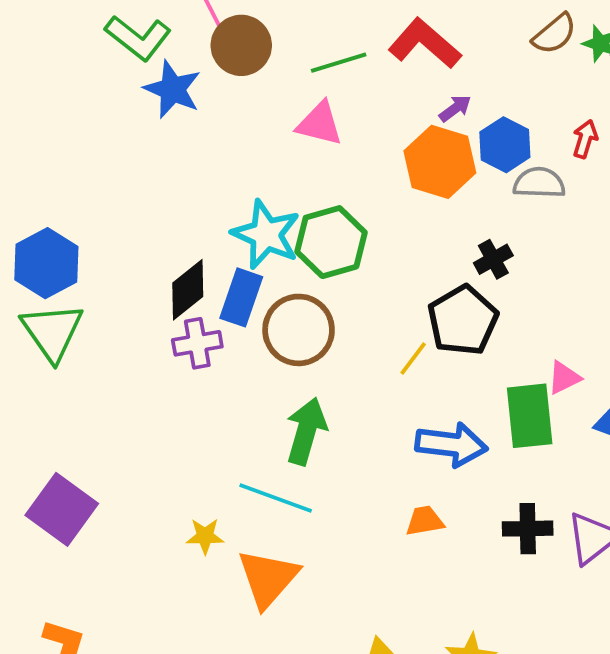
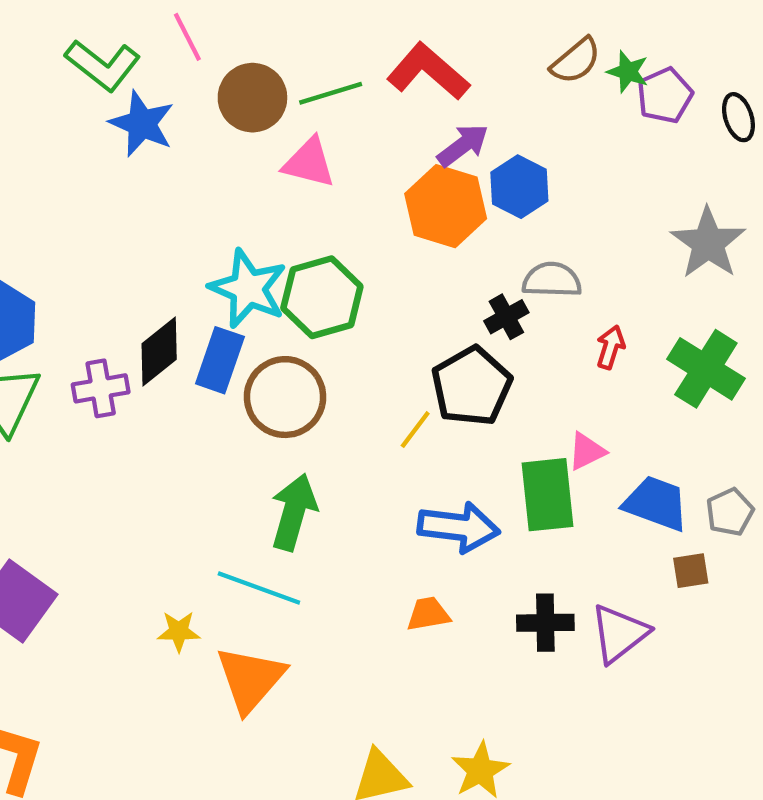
brown circle: (241, 45) -> (252, 98), moved
purple arrow: (455, 108) -> (463, 145), size x1.4
red arrow: (585, 139) -> (610, 347), moved
gray semicircle: (539, 183) -> (552, 280), moved
purple cross: (197, 343) -> (101, 388), moved

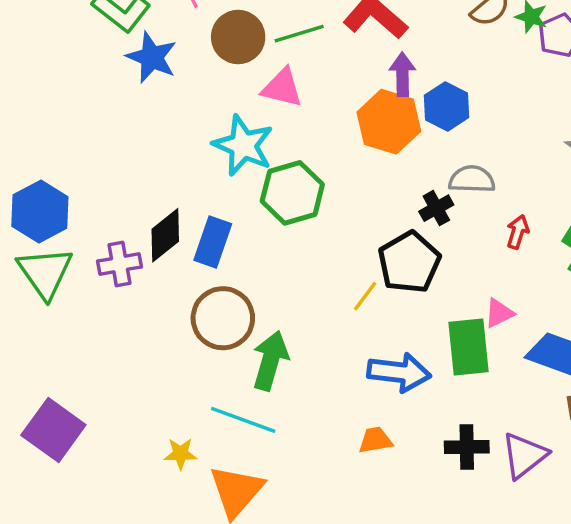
purple arrow: (463, 145) -> (402, 74), turned -54
cyan star: (248, 289) -> (243, 145), moved
brown circle: (285, 397) -> (223, 318), moved

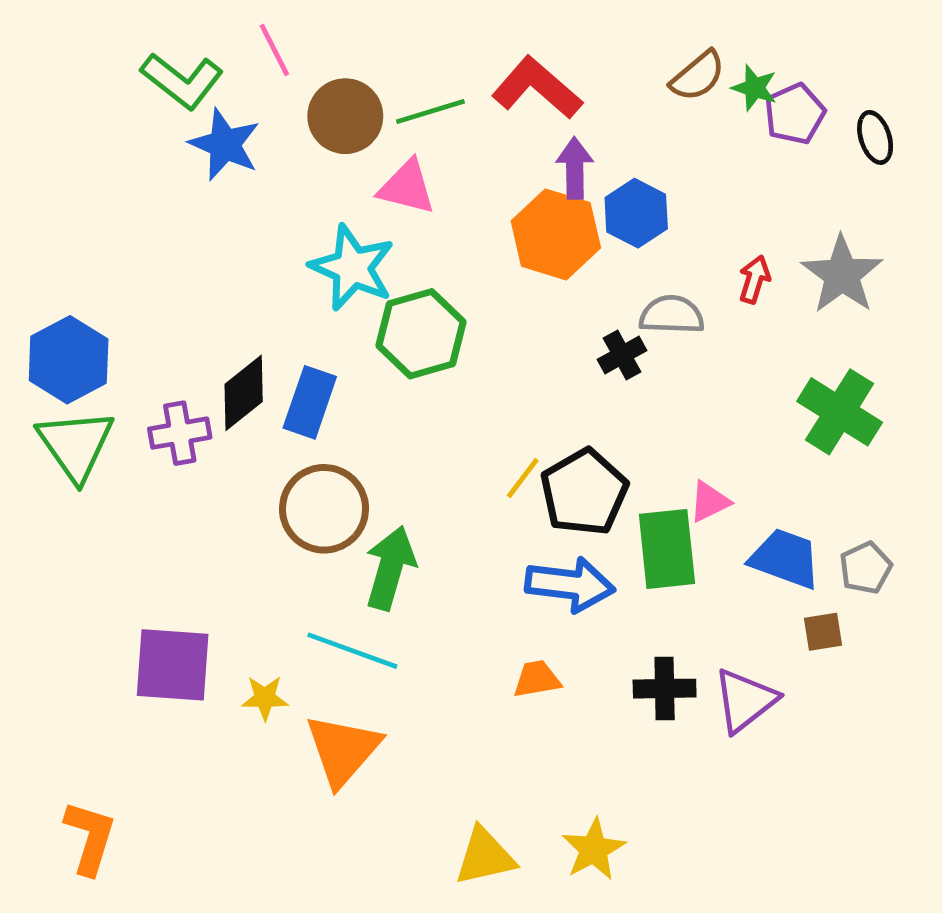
red arrow: (518, 232) -> (754, 279), moved
black pentagon: (409, 262) -> (584, 492), moved
purple square: (53, 430) -> (173, 665), moved, turned -32

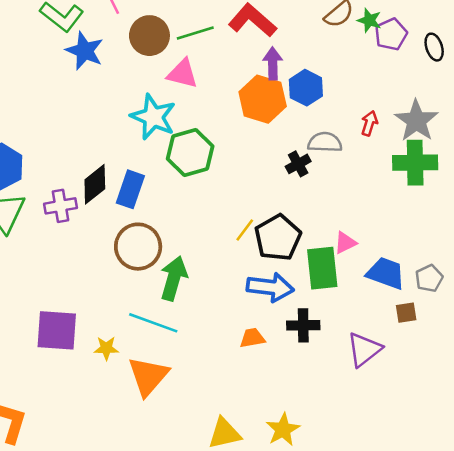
green cross: (840, 412) -> (415, 163), moved, turned -33
black cross: (665, 689) -> (303, 325), moved

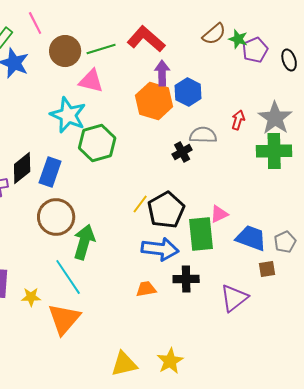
cyan line: (153, 323) -> (68, 277), turned 36

